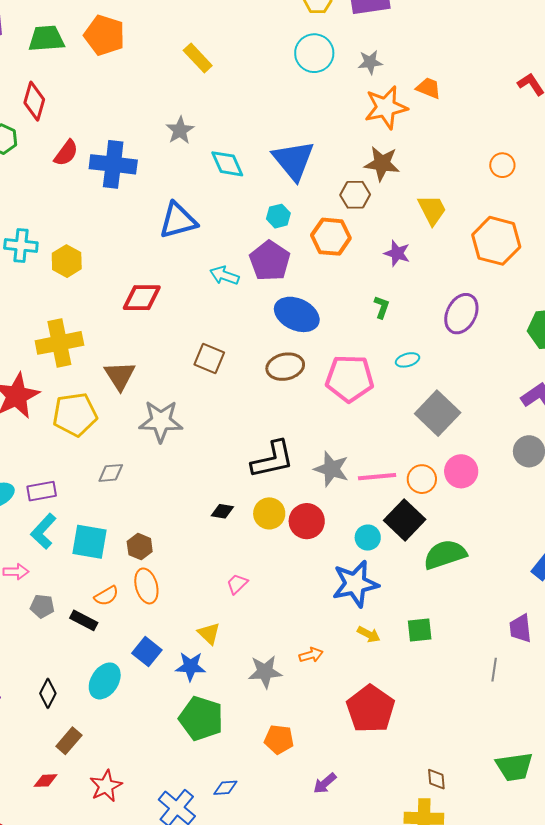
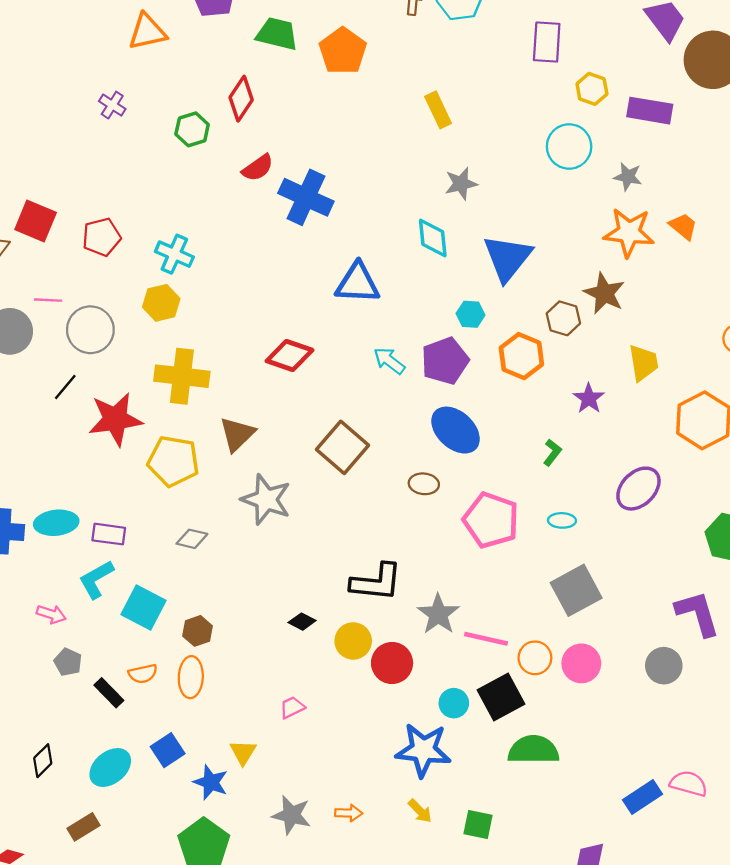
gray star: (180, 130) -> (461, 184), moved
yellow hexagon: (67, 261) -> (161, 303), moved
brown square: (209, 359) -> (342, 447), size x1.4
brown ellipse: (285, 367) -> (424, 484), size x0.7
brown rectangle: (69, 741) -> (84, 827), moved

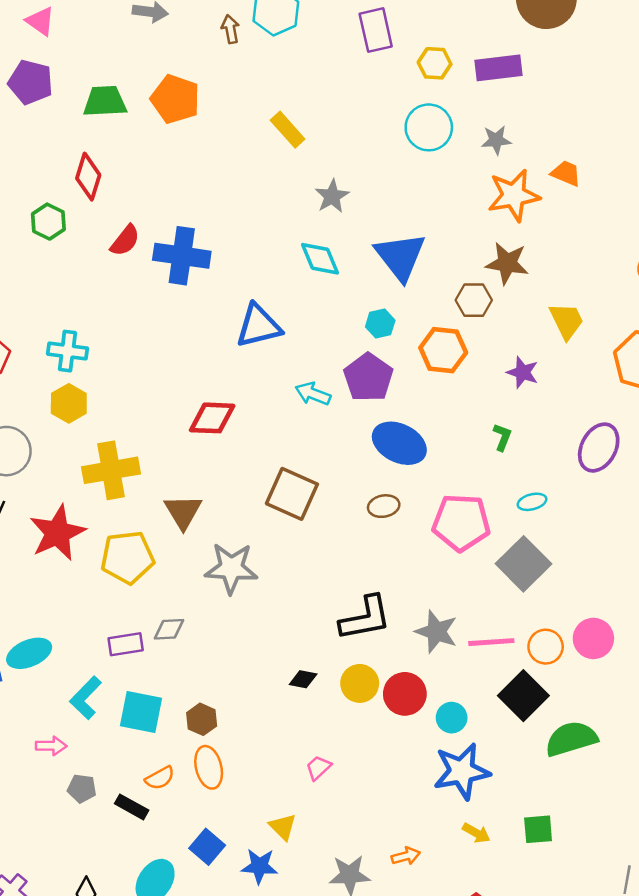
purple rectangle: (109, 534) -> (126, 644), moved
gray square: (576, 590) -> (524, 564), moved
cyan circle: (454, 703) -> (452, 718), moved

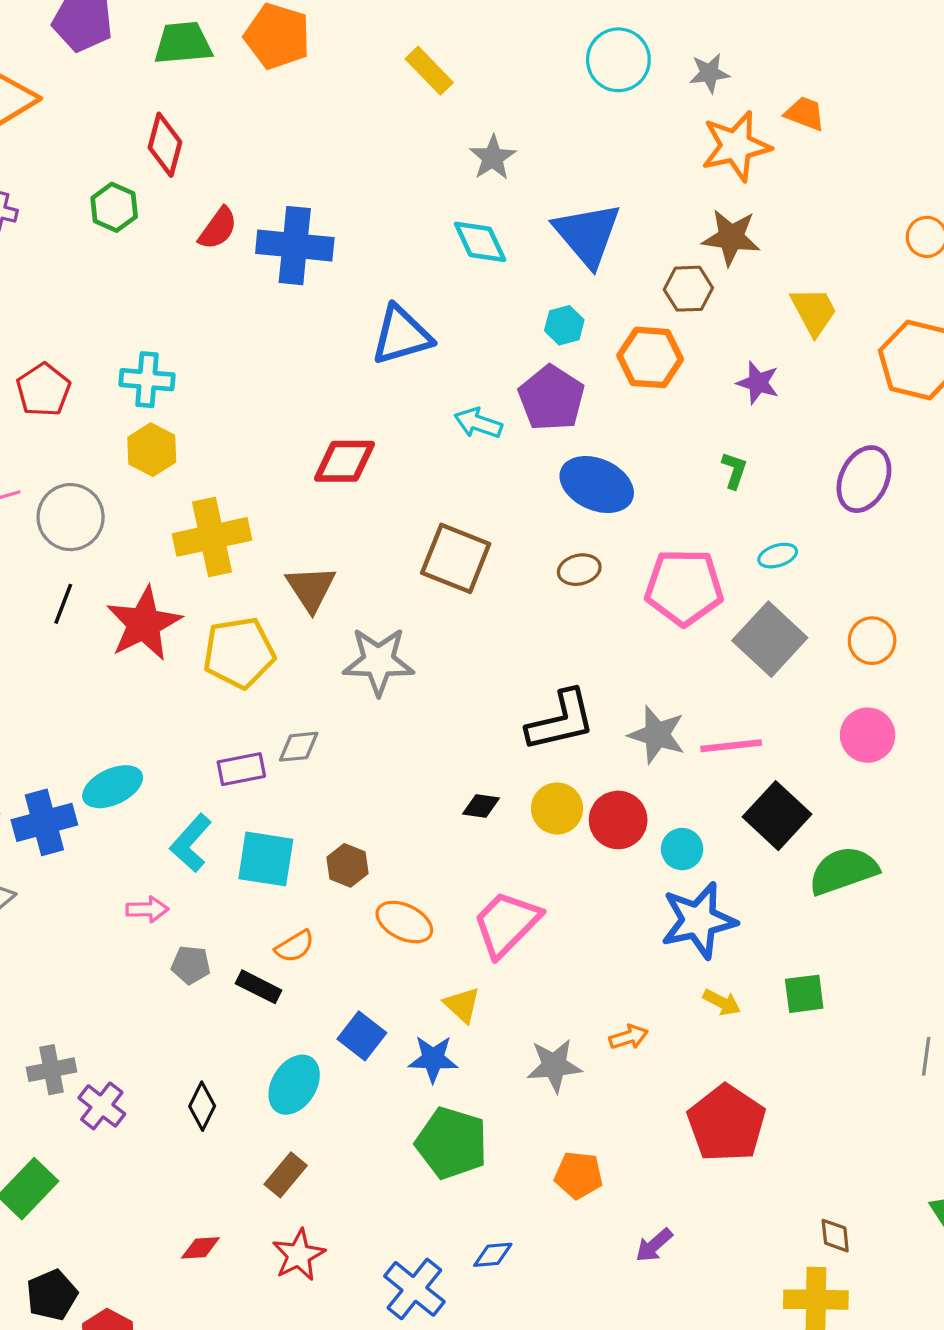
orange circle: (546, 647) -> (872, 641), moved
orange ellipse: (209, 767) -> (404, 922), moved, turned -48
pink trapezoid: (318, 768) -> (507, 924), size x2.0

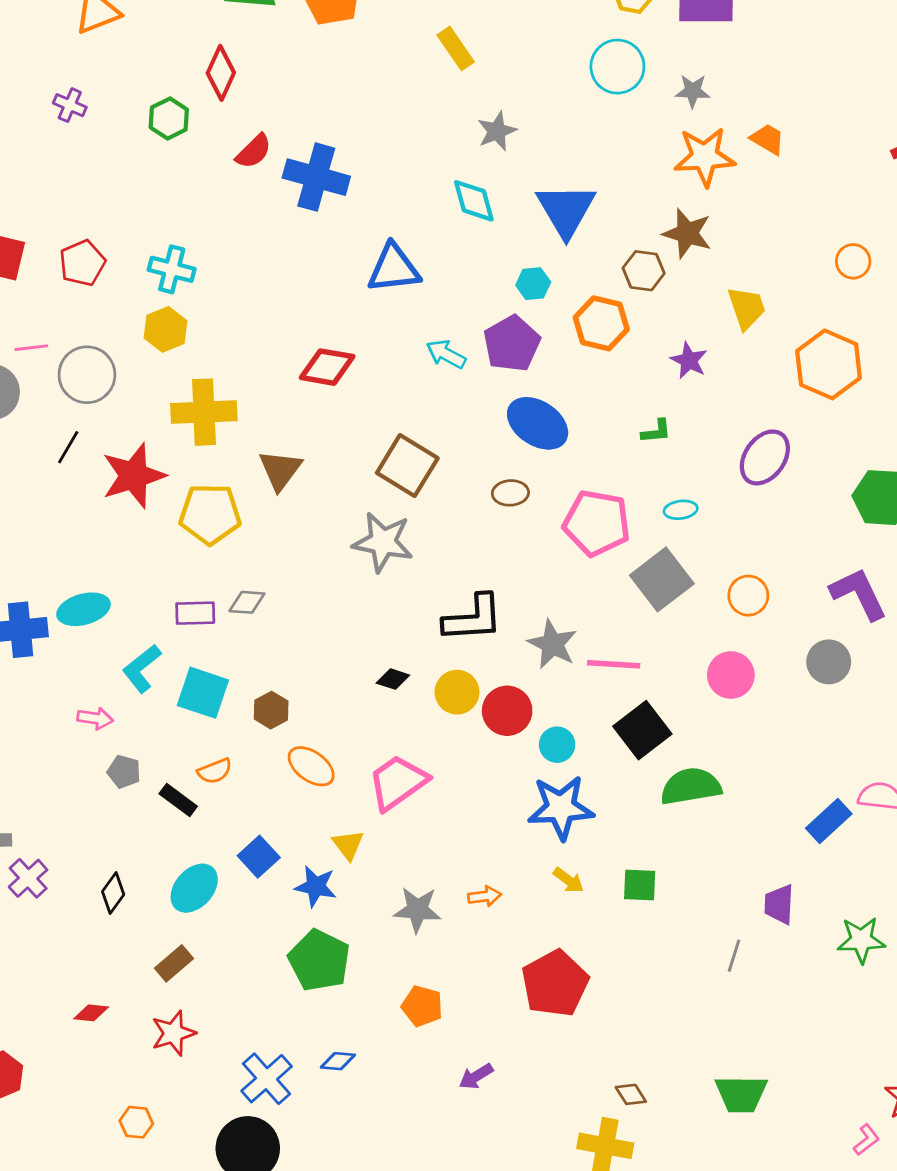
green L-shape: (734, 470) -> (656, 431), turned 56
gray star: (379, 661) -> (383, 542), moved
brown diamond: (835, 1236) -> (631, 1094), turned -36

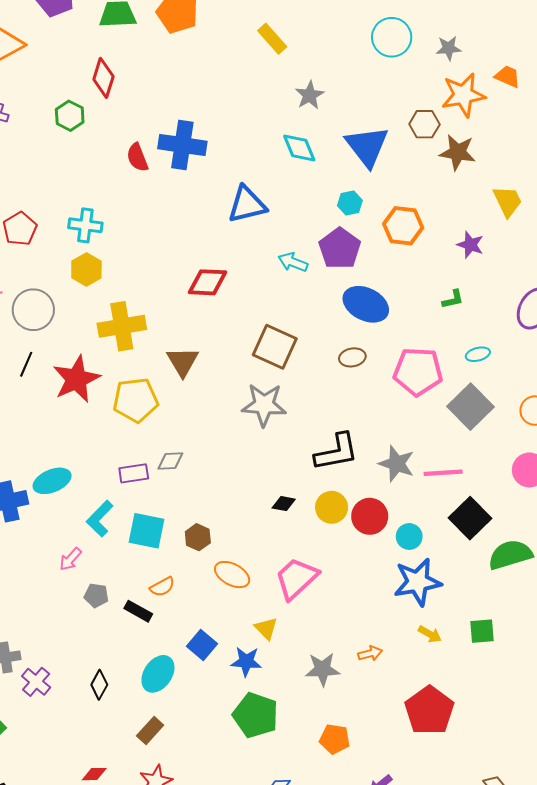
red semicircle: (254, 151) -> (137, 157), moved, turned 120
brown hexagon: (644, 271) -> (424, 124), moved
pink arrow: (95, 718) -> (70, 559), turned 130

